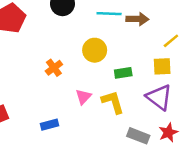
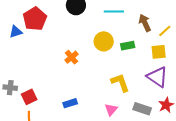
brown arrow: (137, 19) -> (145, 23), moved, turned -114
green rectangle: (123, 73) -> (128, 46), moved
pink triangle: (83, 97) -> (111, 110), moved

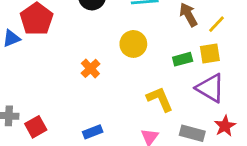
green rectangle: (128, 46) -> (183, 59), moved

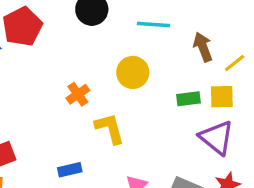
yellow L-shape: (160, 99) -> (110, 128), moved

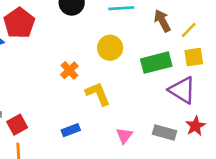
yellow square: (222, 97) -> (194, 57), moved
green rectangle: (188, 99) -> (156, 63), size x1.6

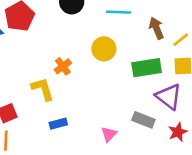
yellow L-shape: (98, 94) -> (43, 89), moved
gray rectangle: (165, 133) -> (143, 120), moved

